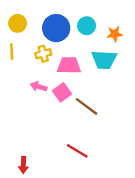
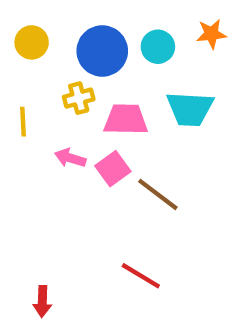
orange star: (115, 34) -> (211, 34), moved
yellow line: (12, 51) -> (23, 122), moved

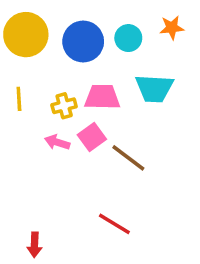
yellow circle: (32, 42) -> (26, 35), size x1.6
yellow cross: (79, 98) -> (64, 106), moved
pink arrow: (70, 158) -> (57, 142), moved

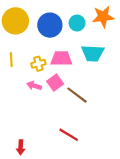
orange star: (172, 28) -> (103, 17), size x1.5

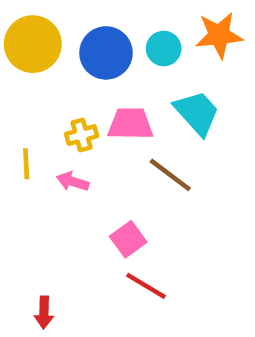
cyan trapezoid: (93, 53) -> (197, 113), turned -135
yellow line: (11, 60) -> (26, 164), moved
pink square: (55, 83) -> (128, 239), moved
brown line: (77, 95) -> (170, 175), moved

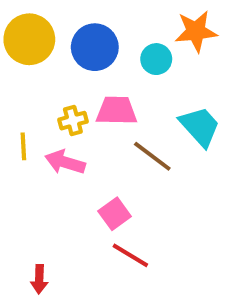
cyan circle: (164, 49) -> (156, 59), moved
cyan trapezoid: (197, 113) -> (200, 127), moved
pink arrow: (73, 182) -> (65, 162), size x1.4

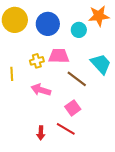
pink arrow: (65, 162) -> (41, 90), moved
pink square: (115, 214) -> (73, 108), moved
red arrow: (39, 279) -> (41, 133), moved

